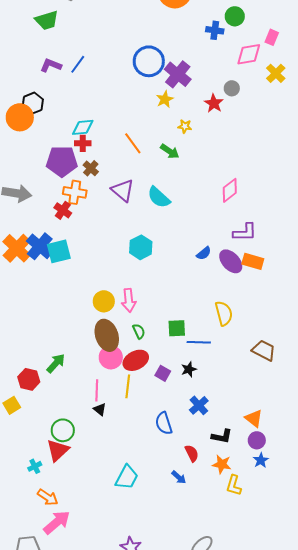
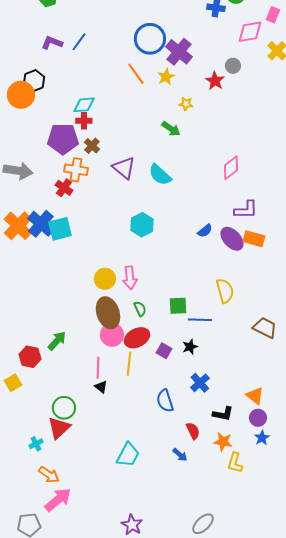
orange line: (133, 143) -> (136, 74), moved

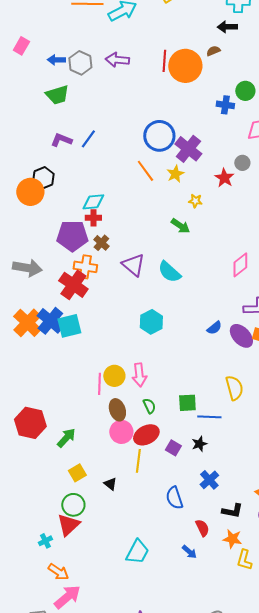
red cross: (64, 188) -> (73, 285), size x1.6
brown ellipse: (108, 313) -> (117, 410), size x0.7
red hexagon: (30, 357) -> (30, 423), moved, size x1.4
pink line: (98, 368) -> (99, 384), moved
yellow square: (13, 383) -> (77, 473), moved

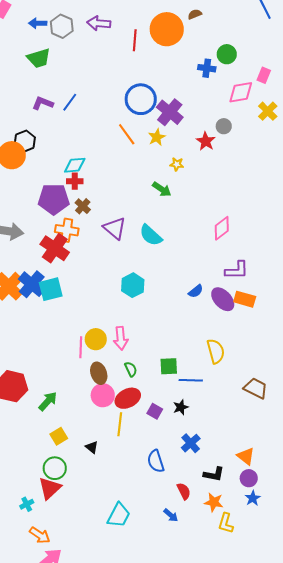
red line: (164, 61) -> (135, 40), moved

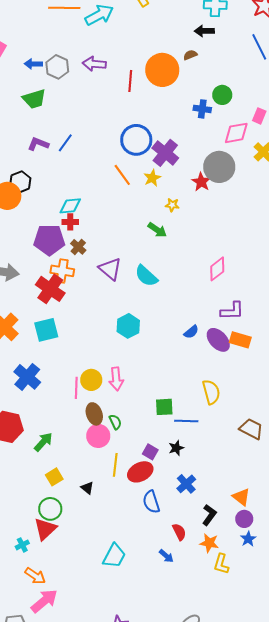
gray circle: (224, 126) -> (219, 167), size x2.0
blue cross: (32, 284) -> (27, 377), moved
green semicircle: (131, 369) -> (115, 422), moved
red ellipse: (128, 398) -> (140, 472), moved
black L-shape: (214, 474) -> (209, 515), turned -65

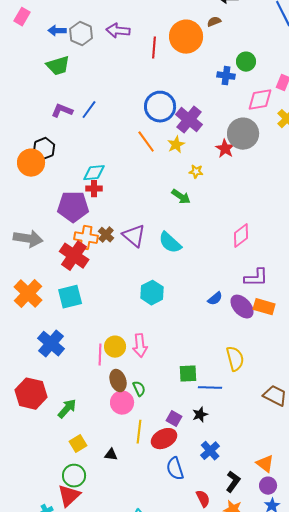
brown cross: (78, 247) -> (106, 235), moved
black triangle: (87, 488) -> (111, 455), turned -32

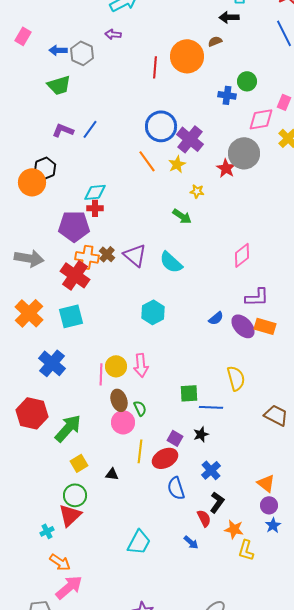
purple arrow: (118, 31) -> (113, 34), moved, size x0.7
green arrow: (67, 409) -> (68, 428), size x1.4
black L-shape: (233, 482) -> (217, 502), moved

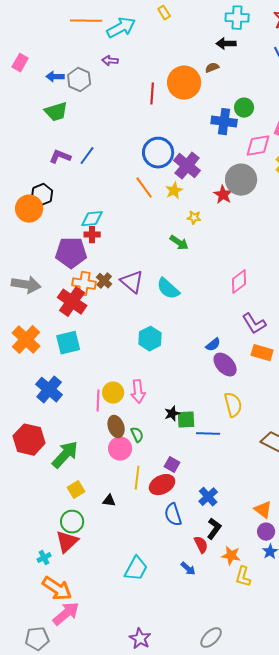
blue cross: (227, 95) -> (224, 122), size x1.4
purple L-shape: (257, 297) -> (254, 324), turned 60
purple ellipse: (243, 326) -> (225, 365), moved
black star: (201, 434) -> (172, 414), moved
orange arrow: (60, 562) -> (57, 589), size x1.4

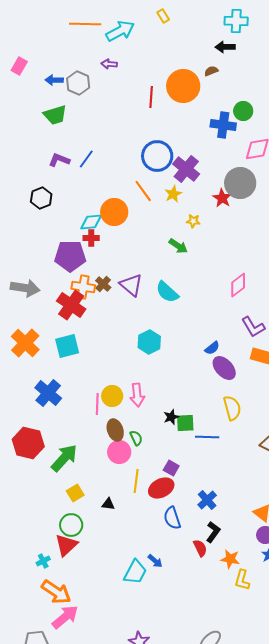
orange circle: (29, 209) -> (114, 212), moved
blue arrow: (188, 569) -> (155, 561), moved

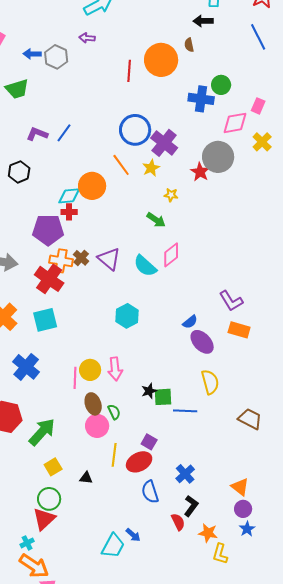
brown semicircle: (211, 71) -> (189, 45), turned -80
green trapezoid: (55, 115) -> (17, 89), moved
pink diamond: (238, 285) -> (171, 255), moved
cyan cross: (43, 561) -> (27, 543), moved

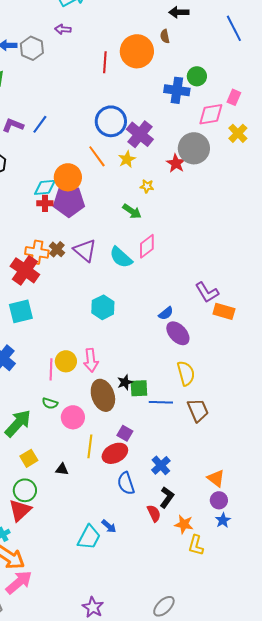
purple pentagon: (48, 230) -> (69, 201), moved
orange rectangle: (239, 330) -> (224, 311), moved
brown ellipse: (93, 404) -> (103, 395), moved, size x1.4
green semicircle: (114, 412) -> (50, 403), moved, turned 133
brown trapezoid: (250, 419) -> (198, 410), moved, turned 40

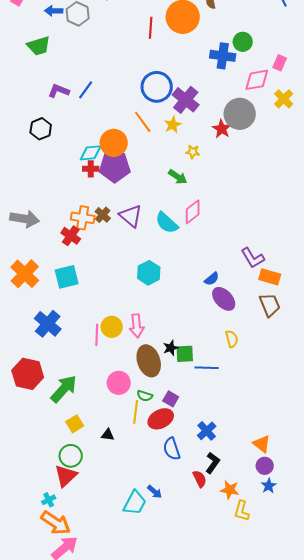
red cross: (25, 270) -> (71, 236), size x0.7
yellow semicircle: (186, 373) -> (232, 339), size x0.7
green semicircle: (50, 403) -> (145, 396), moved
brown trapezoid: (198, 410) -> (270, 305), moved

